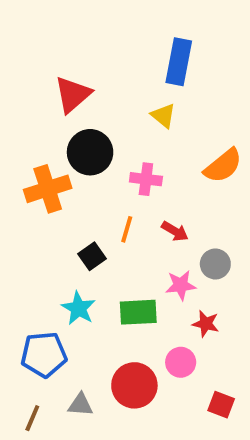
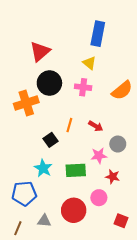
pink cross: (146, 179) -> (83, 87), moved

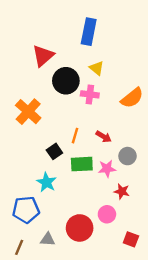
blue rectangle: (98, 34) -> (89, 32), moved
black circle: (49, 83) -> (66, 81), moved
orange cross: (26, 103) -> (28, 112), turned -30
green rectangle: (76, 170) -> (82, 164), moved

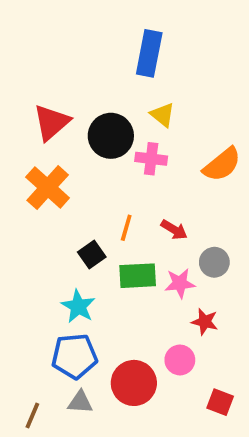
red triangle: (43, 56) -> (51, 122), moved
blue pentagon: (26, 210) -> (74, 356), moved

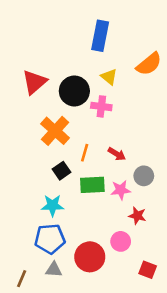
orange semicircle: (222, 165) -> (149, 64), moved
orange cross: (48, 188) -> (55, 131), moved
cyan star: (78, 306) -> (52, 205), turned -30

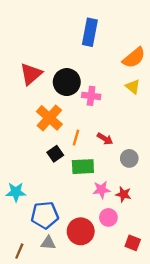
yellow triangle: (109, 77) -> (133, 87), moved
pink star: (121, 190) -> (101, 190), moved
cyan star: (52, 205) -> (16, 192), moved

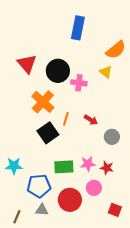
red triangle: (31, 74) -> (27, 64), turned -30
yellow triangle: (133, 87) -> (106, 72), moved
black square: (55, 154) -> (48, 133), size x1.5
green rectangle: (83, 167) -> (64, 167), moved

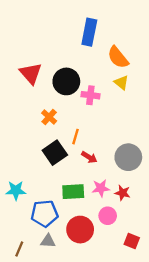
orange semicircle: (116, 50) -> (118, 57), moved, turned 90
orange cross: (43, 102) -> (49, 117), size x0.6
red arrow: (91, 120) -> (89, 157), moved
gray circle: (112, 137) -> (128, 157), size x1.5

